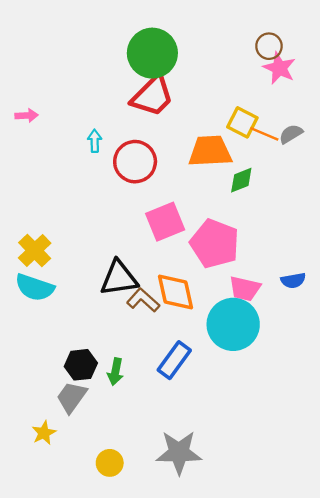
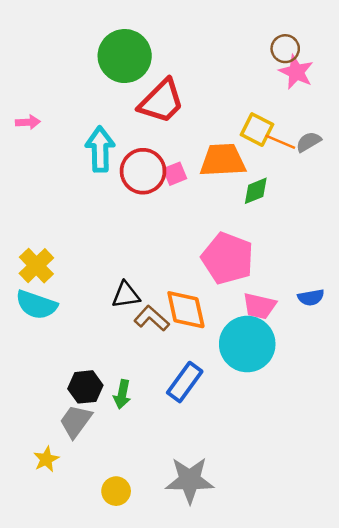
green circle: (152, 53) -> (125, 56), moved
cyan arrow: (95, 141) -> (100, 149), size x1.8
pink square: (165, 222) -> (175, 174), moved, size x0.6
black triangle: (119, 278) -> (126, 295), size x0.7

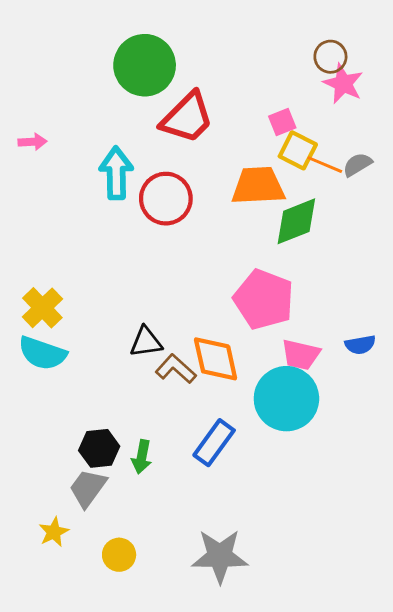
pink square: (175, 174) -> (282, 122), moved
green diamond: (256, 191) -> (296, 221), size x1.5
yellow circle: (116, 491) -> (119, 555), moved

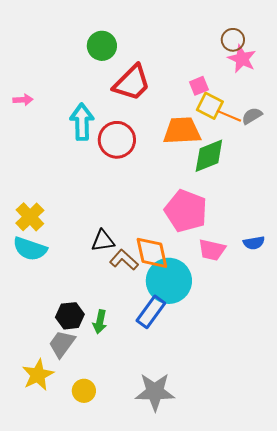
green circle: (145, 65) -> (102, 46), size x0.7
cyan circle: (286, 399) -> (169, 281), moved
yellow star: (54, 532) -> (38, 375), size x1.5

